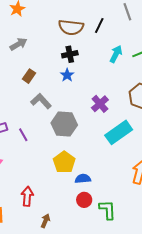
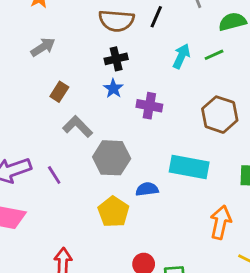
purple cross: (100, 104) -> (149, 106), moved, turned -36
cyan rectangle: (119, 132) -> (189, 167), turned 48
blue semicircle: (83, 179) -> (147, 189), moved

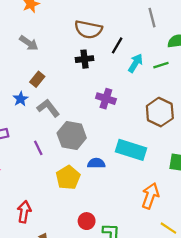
black line: (156, 17) -> (117, 45), moved
gray arrow: (43, 47) -> (29, 43), turned 60
blue star: (113, 88) -> (21, 99), moved
purple line: (54, 175) -> (38, 148), moved

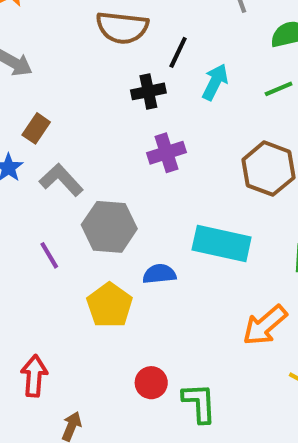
black cross: (84, 59) -> (148, 91), moved
green line: (161, 65) -> (279, 89), moved
purple cross: (106, 99) -> (166, 153), turned -30
orange arrow: (150, 196) -> (265, 325), turned -145

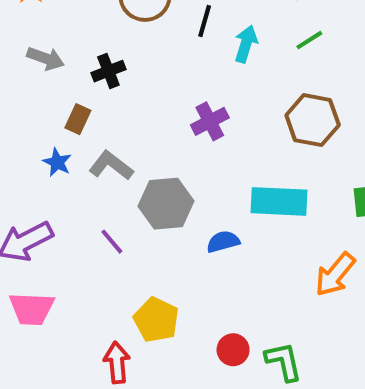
black cross: (148, 91) -> (108, 71), moved
yellow pentagon: (110, 305) -> (156, 320), moved

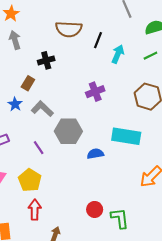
gray arrow: (45, 58) -> (15, 40), moved, turned -132
yellow pentagon: (156, 320) -> (30, 180), moved

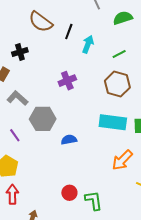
brown semicircle: (69, 29) -> (41, 22), turned 35
green line: (150, 56) -> (119, 54), moved
cyan rectangle: (126, 136) -> (113, 122), moved

